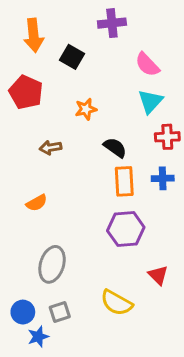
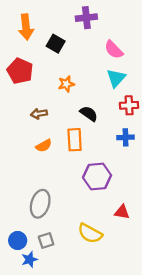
orange rectangle: (124, 181) -> (75, 140), moved
orange semicircle: (37, 203) -> (44, 146), moved
red triangle: (158, 275) -> (122, 212), turned -35

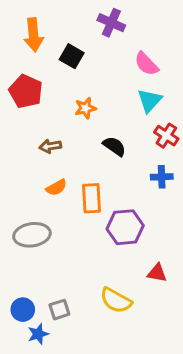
purple cross: (86, 18) -> (111, 23), turned 30
red cross: (129, 105) -> (166, 136), turned 36
orange rectangle: (75, 140) -> (91, 198), moved
gray ellipse: (40, 204) -> (32, 235), moved, turned 64

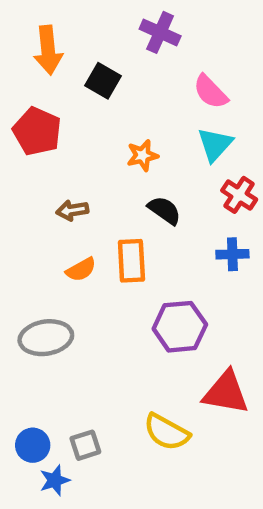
orange star: (85, 108) -> (142, 155), moved
orange rectangle: (91, 198) -> (131, 261), moved
red triangle: (157, 273) -> (226, 393), size x1.6

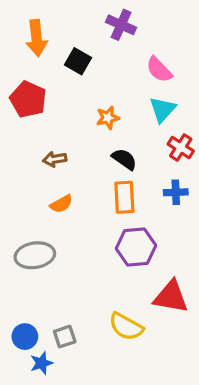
orange rectangle: (131, 261) -> (124, 197), moved

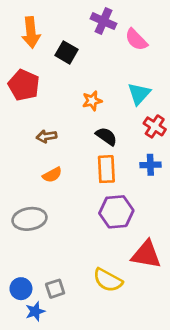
pink semicircle: (159, 70) -> (136, 40), moved

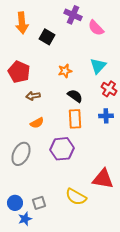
red pentagon: (24, 85) -> (19, 72), moved
purple hexagon: (116, 212) -> (62, 149), moved
gray ellipse: (29, 219) -> (21, 154), turned -55

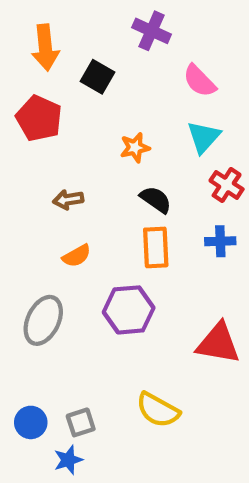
pink semicircle: (96, 28) -> (199, 81), moved
red pentagon: (19, 72) -> (39, 118), moved
red triangle: (103, 179) -> (218, 343), moved
blue star: (25, 219) -> (68, 460), moved

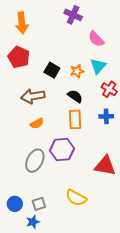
black square: (97, 77) -> (52, 70), moved
orange star: (135, 148) -> (77, 71), moved
brown arrow: (68, 200) -> (33, 96), size x1.6
gray ellipse: (43, 320) -> (35, 161), moved

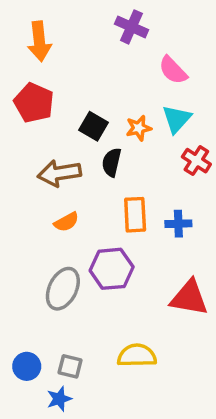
black semicircle: (75, 96) -> (112, 162), moved, turned -112
blue cross: (106, 116) -> (178, 224), moved
yellow semicircle: (76, 198) -> (137, 356), turned 150
gray square: (39, 204) -> (70, 366), turned 32

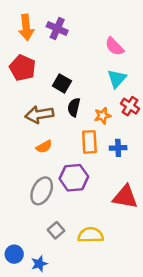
purple cross: (131, 27) -> (57, 29), moved
orange star: (139, 128) -> (103, 116), moved
blue circle: (27, 366) -> (14, 254), moved
gray square: (70, 366) -> (56, 230), moved, turned 35

